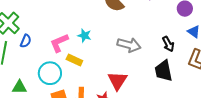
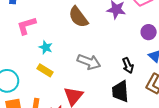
pink L-shape: (59, 43) -> (26, 26), moved
yellow rectangle: (74, 60) -> (45, 70), moved

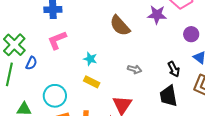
pink L-shape: (26, 26) -> (57, 40), moved
gray arrow: (89, 62) -> (135, 69), size x0.6

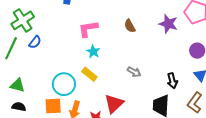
brown semicircle: (120, 26) -> (130, 26), size x0.6
pink L-shape: (57, 40) -> (88, 29), moved
cyan circle: (55, 96) -> (64, 84), moved

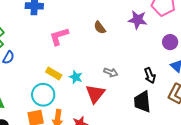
cyan star: (93, 52) -> (76, 77), moved
yellow rectangle: (89, 74) -> (54, 74), moved
red triangle: (114, 104) -> (95, 94), moved

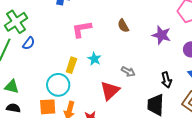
purple star: (138, 20) -> (161, 35), moved
yellow rectangle: (54, 74) -> (71, 65), turned 70
cyan star: (76, 77) -> (94, 59), moved

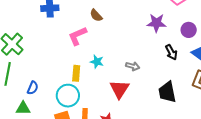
brown semicircle: (123, 26) -> (96, 15), moved
blue semicircle: (29, 43) -> (33, 88), moved
black arrow: (166, 80) -> (171, 52), moved

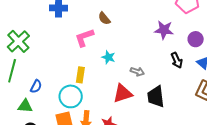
cyan star: (97, 62) -> (108, 57), moved
red triangle: (119, 89) -> (123, 93), turned 35
black trapezoid: (167, 92) -> (156, 97), moved

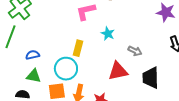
blue semicircle: (36, 86) -> (33, 55), turned -136
green triangle: (25, 106) -> (34, 76), moved

